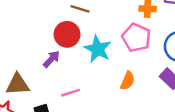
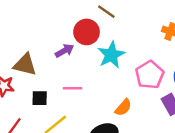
pink pentagon: (136, 38) -> (150, 75), moved
orange semicircle: (128, 81) -> (123, 107), moved

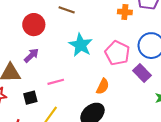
red circle: (87, 32) -> (34, 25), moved
purple arrow: (64, 51) -> (31, 55), moved

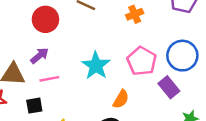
orange cross: (125, 12) -> (135, 14), moved, turned -32
cyan star: (81, 45) -> (96, 66), moved
pink line: (56, 82) -> (49, 79), moved

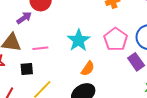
purple arrow: (40, 56) -> (24, 18), moved
orange semicircle: (121, 99) -> (88, 69), moved

